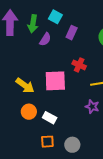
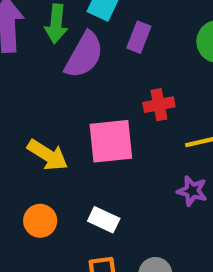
purple semicircle: (45, 39) -> (84, 55), size x1.6
red cross: (79, 65) -> (159, 105), turned -32
orange circle: (29, 112) -> (40, 221), moved

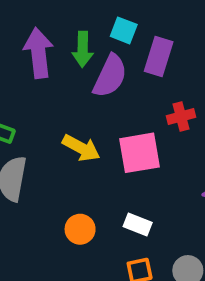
purple rectangle: (139, 37) -> (159, 57), size x1.4
yellow arrow: (48, 155) -> (81, 148), moved

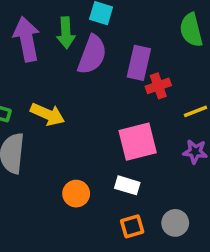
purple rectangle: (159, 57) -> (139, 63), moved
yellow arrow: (81, 148) -> (48, 114), moved
pink square: (140, 153) -> (138, 142), moved

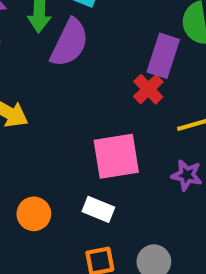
purple rectangle: (139, 63) -> (163, 56), moved
red cross: (158, 86) -> (148, 89), turned -30

